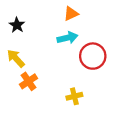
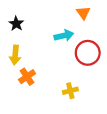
orange triangle: (71, 14) -> (83, 13), moved, turned -40
yellow arrow: (16, 58) -> (15, 55), turned -132

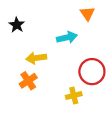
red circle: (88, 53) -> (92, 72), moved
yellow arrow: (15, 55) -> (36, 58), moved, turned 78

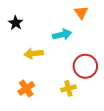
orange cross: (28, 81) -> (26, 88), moved

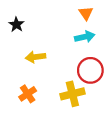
cyan arrow: (62, 35) -> (85, 37), moved
yellow cross: (68, 88) -> (72, 94), size x1.5

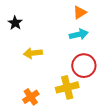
orange triangle: (86, 13) -> (80, 12), turned 32
orange cross: (28, 94) -> (31, 97), moved

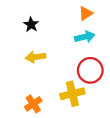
black star: (15, 23) -> (31, 25), moved

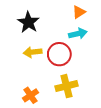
black star: (31, 25) -> (28, 22), size x1.5
red circle: (90, 70) -> (59, 54), moved

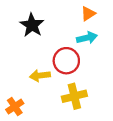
yellow arrow: (33, 52) -> (40, 76), moved
orange cross: (31, 95) -> (15, 107), moved

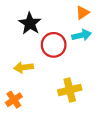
red circle: (66, 61) -> (54, 45), moved
yellow arrow: (40, 76) -> (24, 67), moved

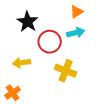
yellow cross: (70, 90) -> (66, 71), moved, turned 35

